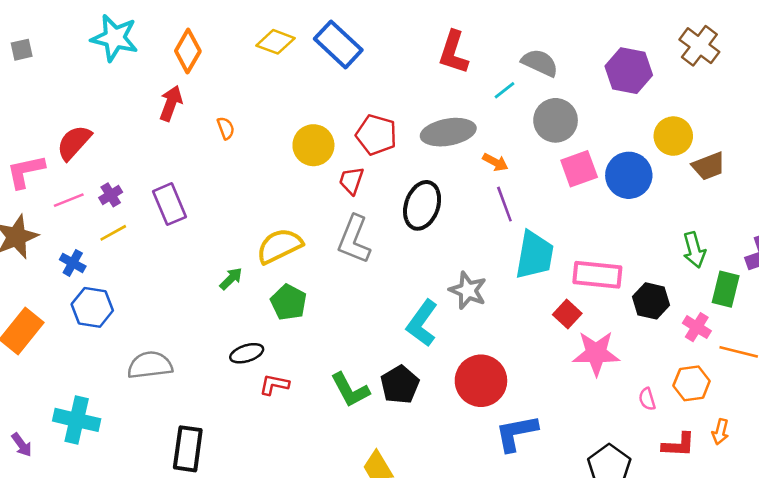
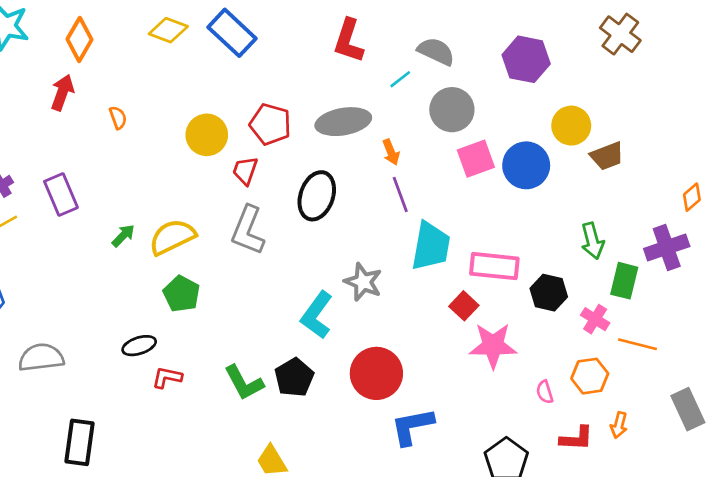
brown cross: (699, 46) -> (620, 34), moved
orange arrow: (495, 162) -> (391, 152), turned 40
green arrow: (231, 279) -> (123, 236), moved

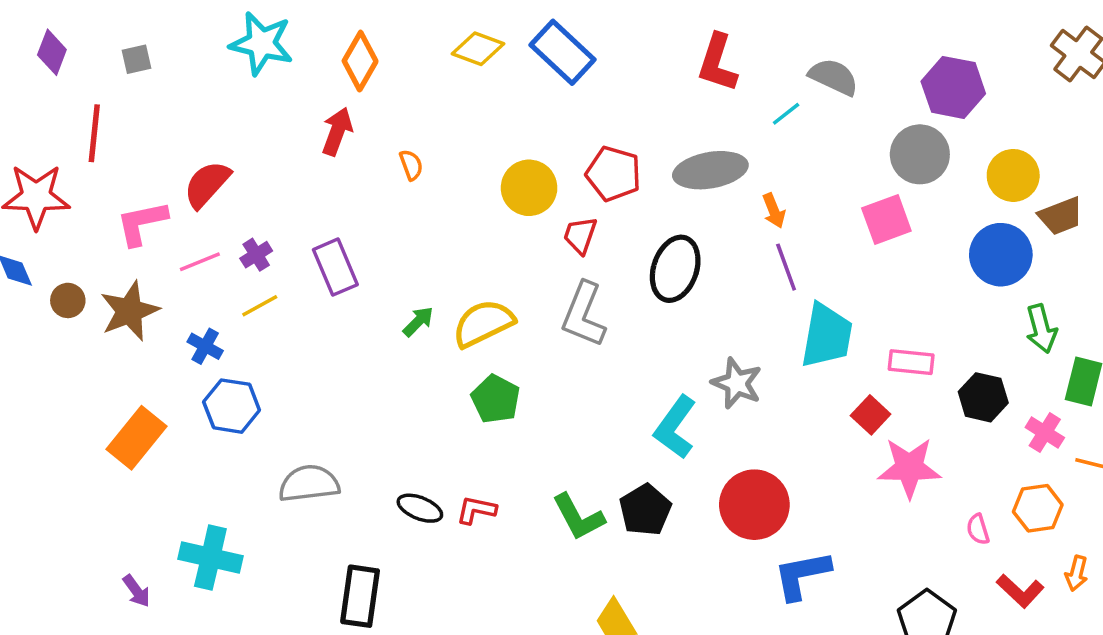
gray circle: (452, 110) -> (920, 154), moved
blue circle: (526, 165) -> (1001, 255), moved
pink rectangle: (494, 266) -> (911, 362), size x0.7
black ellipse: (139, 346) -> (420, 508), moved, turned 40
red L-shape: (577, 438) -> (1020, 591), turned 40

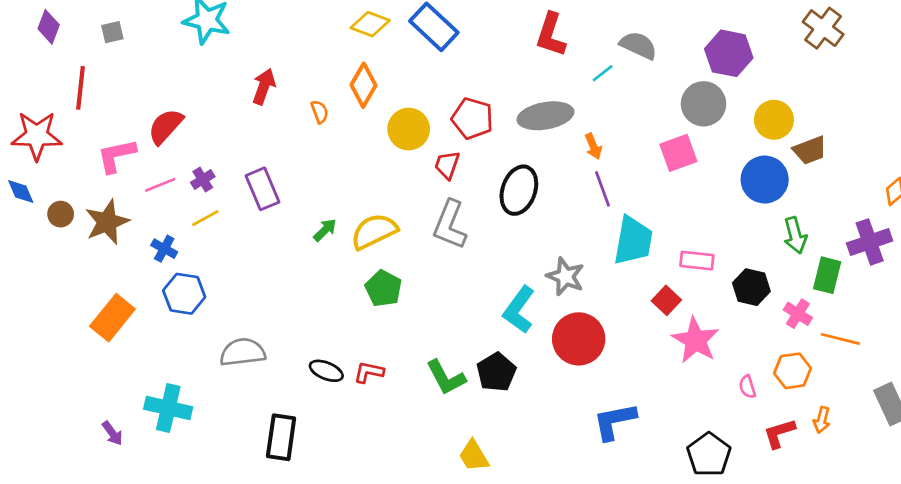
orange diamond: (360, 61) -> (363, 85), moved
pink star: (909, 468) -> (696, 340), turned 30
red circle: (754, 505) -> (579, 339), moved
red L-shape: (1020, 591) -> (779, 433), turned 120

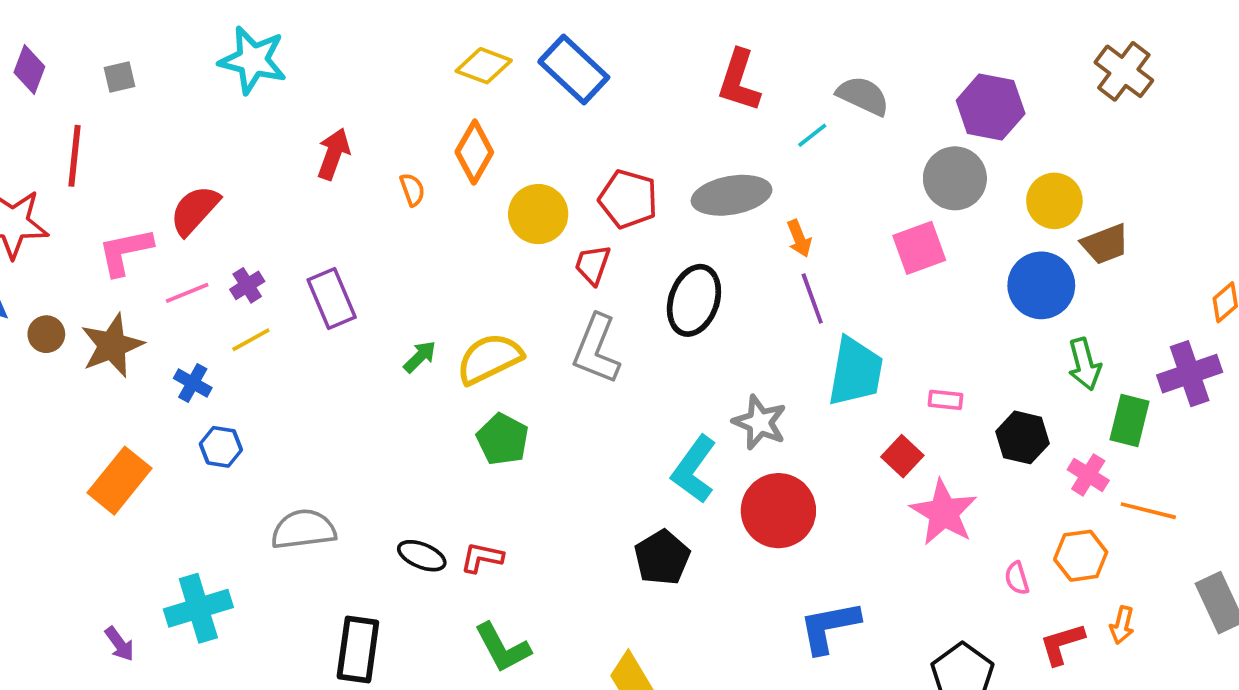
pink rectangle: (697, 261) -> (946, 400), size x0.7
blue hexagon: (184, 294) -> (221, 447), size x0.7
green L-shape: (446, 377) -> (502, 648), moved
cyan cross: (168, 408) -> (198, 608), turned -30

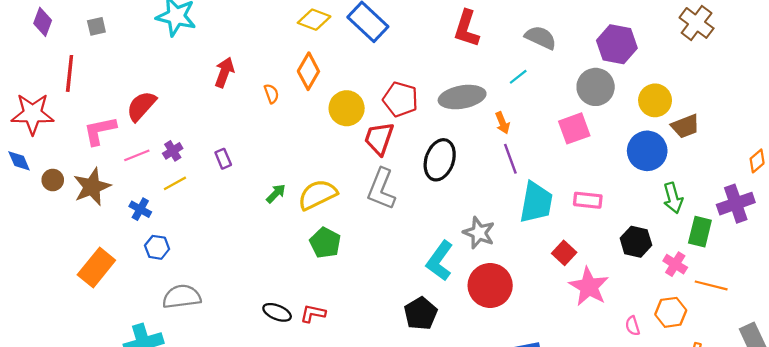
cyan line: (812, 135) -> (518, 77), moved
red trapezoid: (593, 265) -> (379, 139), size x1.4
purple rectangle: (332, 298) -> (223, 159), size x0.6
pink rectangle: (946, 400) -> (588, 200), moved, size x1.4
gray semicircle: (303, 529) -> (182, 297), moved

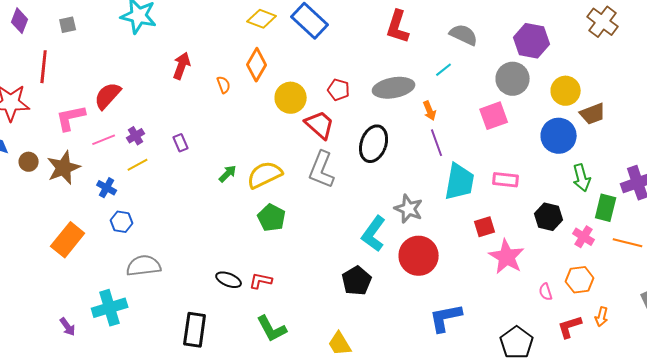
red pentagon: (400, 99) -> (339, 90), size x0.7
red trapezoid: (379, 139) -> (320, 125), turned 112
red square: (564, 253) -> (485, 227), turned 30
orange line: (711, 285) -> (628, 243), moved

